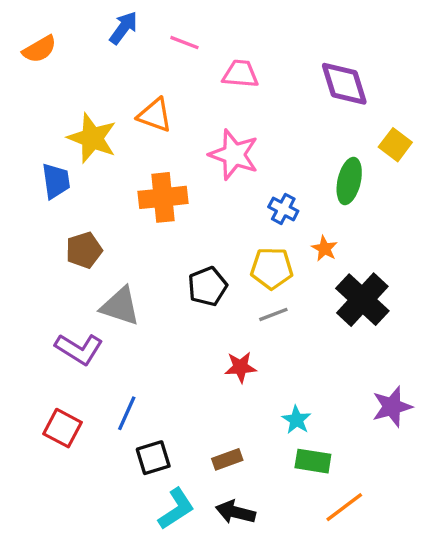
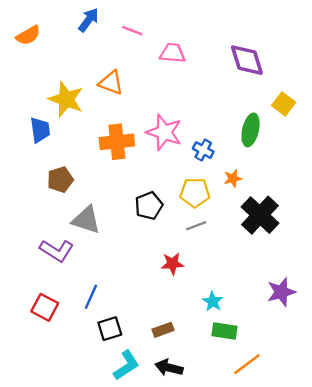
pink star: (234, 155) -> (164, 132), moved
orange star: (324, 249) -> (233, 178), turned 30

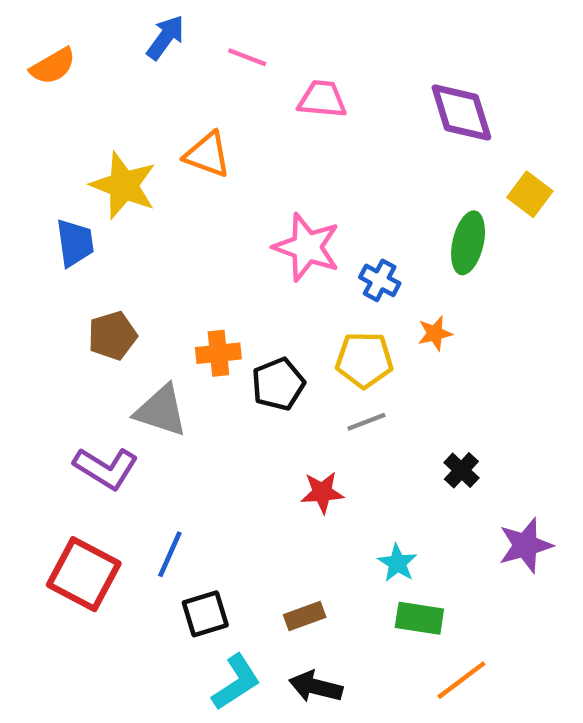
orange cross: (117, 142) -> (218, 353), moved, size x0.7
black cross: (260, 215) -> (461, 470), moved, size x0.5
red square: (45, 307) -> (84, 574), size x1.4

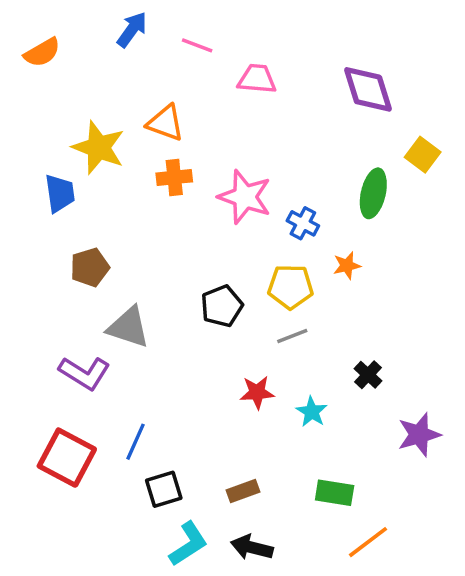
orange cross: (218, 353) -> (174, 177), moved
cyan star: (397, 563) -> (312, 412), moved

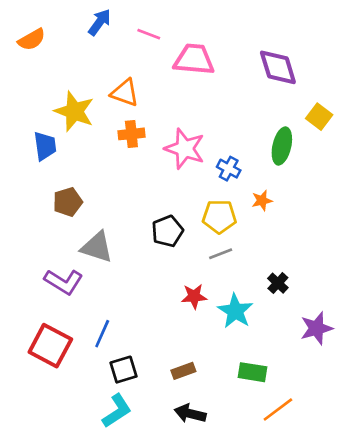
pink trapezoid: (257, 79) -> (194, 59), size x1.4
cyan star: (312, 412) -> (235, 311), size x1.5
cyan L-shape: (188, 544) -> (117, 411), moved

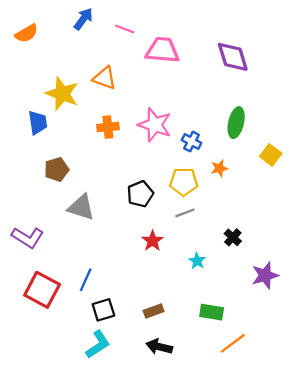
yellow square: (319, 117) -> (271, 155), moved
orange cross: (131, 134) -> (108, 127), moved
purple L-shape: (64, 282) -> (28, 237), moved
red star: (194, 296) -> (152, 241), moved, turned -30
cyan star: (235, 311) -> (197, 261), size x0.6

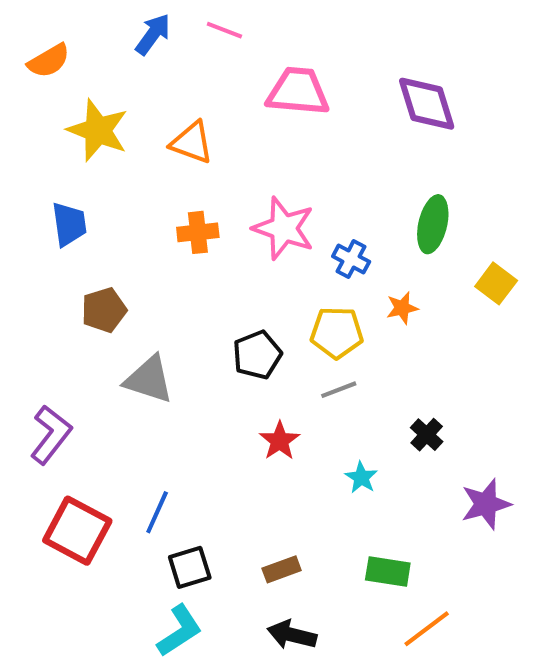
pink line: (125, 29) -> (224, 30), moved
yellow star: (62, 94) -> (98, 130), moved
purple L-shape: (28, 237) -> (51, 435), turned -84

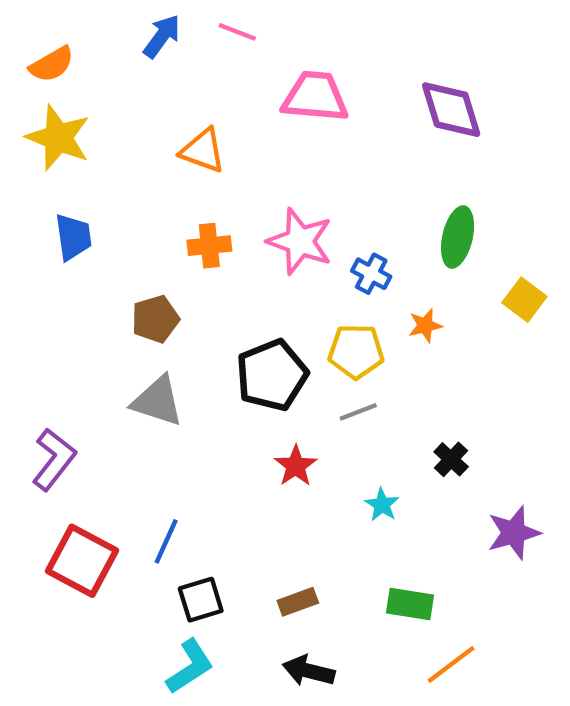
yellow star: (98, 130) -> (58, 138), moved
brown pentagon: (104, 310) -> (155, 319), moved
black pentagon: (257, 355) -> (272, 375), size x1.4

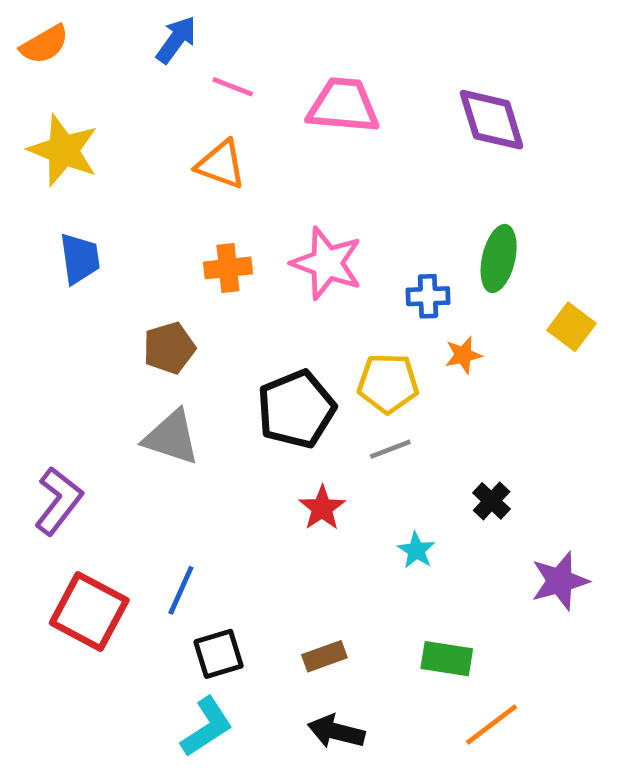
pink line: (237, 32) -> (233, 87), moved
orange semicircle: (52, 64) -> (44, 44), moved
blue cross: (371, 274) -> (428, 296), moved, turned -30

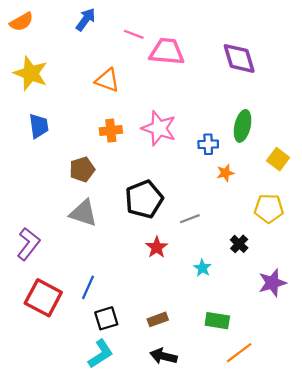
pink line: (233, 87) -> (134, 34), moved
yellow pentagon: (388, 383) -> (269, 208), moved

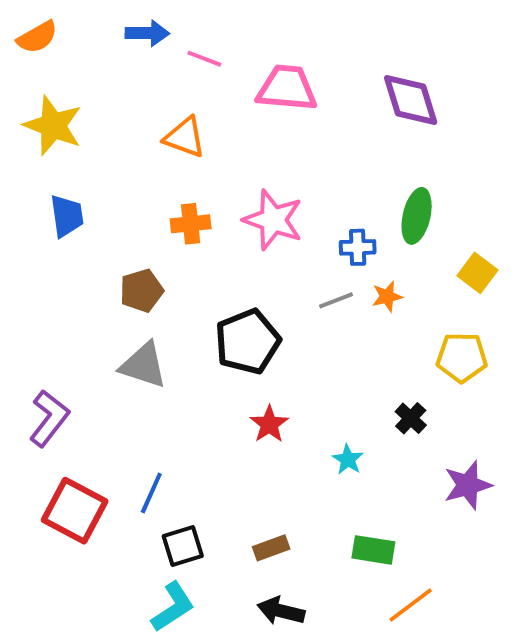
blue arrow: (86, 19) -> (147, 33), turned 55
pink line: (134, 34) -> (204, 59), moved
gray line: (190, 219) -> (336, 300), moved

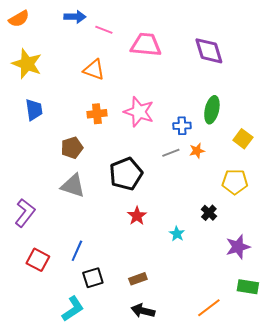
red square: (75, 511) -> (38, 260), size x0.7
green rectangle: (373, 550) -> (248, 287), moved
cyan L-shape: (173, 607) -> (73, 309), moved

